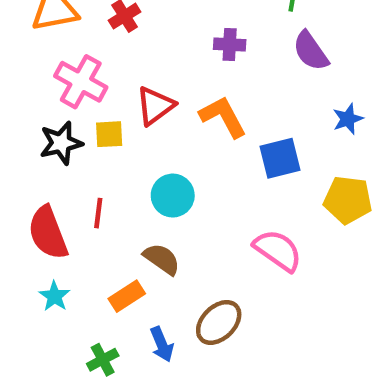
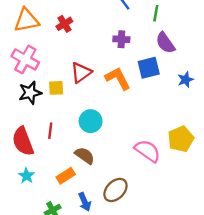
pink cross: (81, 82) -> (25, 59), moved
blue square: (280, 158) -> (149, 68), moved
yellow pentagon: (348, 200) -> (181, 139), moved, turned -30

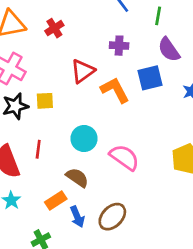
red triangle: (81, 72) -> (83, 71), moved
pink semicircle: (148, 151) -> (124, 157), moved
blue arrow: (85, 202) -> (77, 217), moved

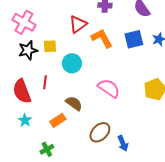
blue square: (150, 78) -> (134, 39), moved
cyan circle: (84, 138) -> (72, 63), moved
blue arrow: (77, 217) -> (123, 143), moved

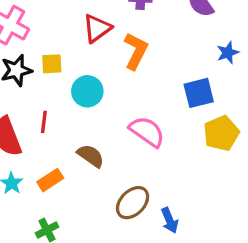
orange L-shape: (102, 38) -> (136, 51), turned 55
blue square: (134, 39) -> (199, 93), moved
orange rectangle: (58, 120) -> (50, 180), moved

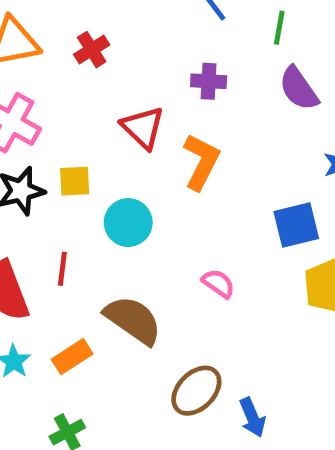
red triangle: (97, 28) -> (143, 128), turned -40
pink semicircle: (147, 132) -> (218, 283), size x0.6
brown semicircle: (91, 156) -> (133, 320), size x1.4

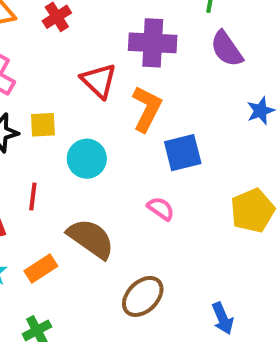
purple cross: (209, 81) -> (153, 43), size x1.6
blue square: (296, 225) -> (183, 153), moved
blue arrow: (252, 417) -> (223, 318), moved

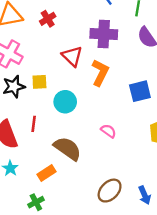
blue square: (183, 153) -> (140, 91), moved
orange rectangle: (41, 268) -> (46, 173), moved
brown ellipse: (143, 296) -> (110, 191), moved

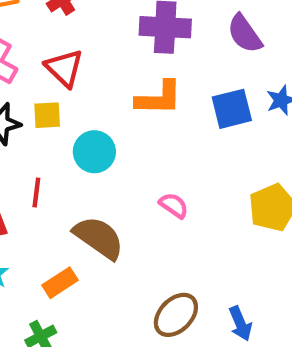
red triangle: (72, 56) -> (64, 68), moved
orange L-shape: (100, 73) -> (159, 98), turned 64
blue square: (140, 91) -> (232, 109), moved

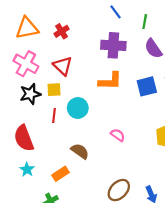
red line: (36, 193) -> (54, 116), moved
brown semicircle: (99, 238) -> (80, 151), size x0.7

